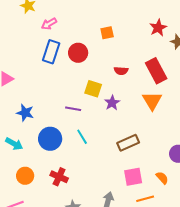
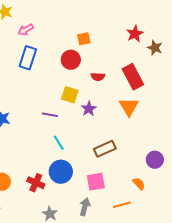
red circle: (78, 53) -> (71, 60), moved
blue circle: (50, 139) -> (61, 172), moved
pink square: (133, 177) -> (96, 182), moved

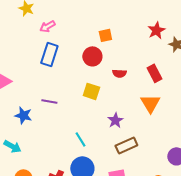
red rectangle: (133, 77) -> (154, 73), size x0.7
purple star: (89, 109) -> (115, 120), moved
purple line: (50, 115) -> (49, 101), moved

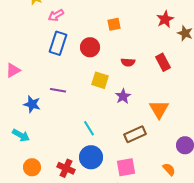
red circle: (92, 56) -> (90, 47), moved
orange triangle: (150, 103) -> (159, 109), moved
purple star: (115, 120) -> (123, 96), moved

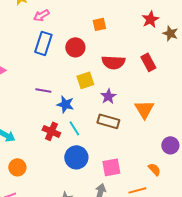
red semicircle: (128, 62) -> (113, 62), size x1.6
yellow square: (100, 80) -> (85, 80), turned -36
blue star: (32, 104) -> (65, 104), moved
brown rectangle: (135, 134) -> (108, 121), moved, turned 40
red cross: (66, 168) -> (51, 131), moved

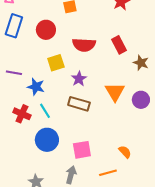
brown star: (170, 33) -> (141, 63), moved
purple circle: (170, 145) -> (141, 100), moved

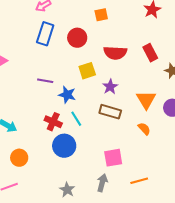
blue circle: (47, 140) -> (64, 146), moved
orange semicircle: (125, 152) -> (144, 129), moved

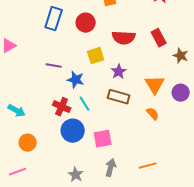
pink square: (113, 158) -> (103, 139), moved

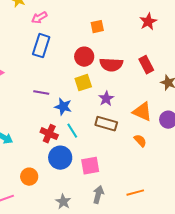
red circle: (86, 23) -> (84, 57), moved
orange triangle: (155, 85) -> (142, 112), turned -35
orange circle: (28, 143) -> (29, 177), moved

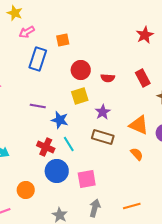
pink arrow: (39, 18) -> (27, 32), moved
orange square: (97, 27) -> (63, 40), moved
red semicircle: (111, 65) -> (108, 78), size x0.6

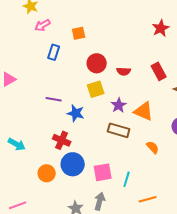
blue rectangle: (38, 59) -> (54, 52), size x0.7
orange triangle: (139, 125) -> (144, 111), moved
cyan line: (69, 144) -> (127, 179), moved, turned 49
orange circle: (26, 190) -> (47, 173), moved
gray arrow: (95, 208) -> (100, 201), moved

